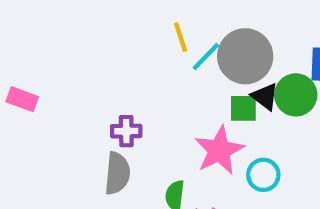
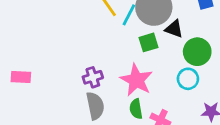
green circle: (296, 95) -> (197, 52), moved
green square: (243, 108) -> (148, 42), moved
pink star: (219, 150) -> (136, 80), moved

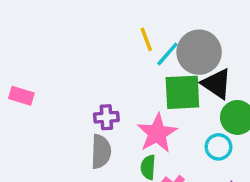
black triangle: (174, 29) -> (217, 84), size x1.4
green square: (148, 42) -> (182, 92), size x1.6

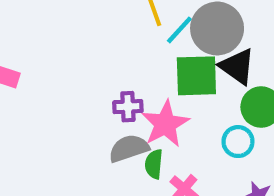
purple cross: (106, 117) -> (128, 107), moved
gray semicircle: (101, 152) -> (129, 148), moved, turned -112

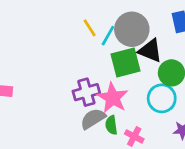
purple cross: (128, 107) -> (86, 92), size x1.4
cyan circle: (238, 142) -> (162, 98), size x1.4

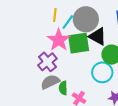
yellow line: (90, 28) -> (55, 15), turned 32
purple cross: (86, 92) -> (47, 62), turned -30
pink star: (113, 98) -> (59, 40), moved

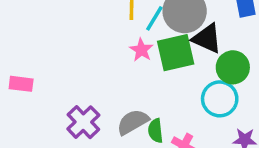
pink star: (59, 40) -> (141, 50), size x0.6
purple cross: (47, 62) -> (83, 122), moved

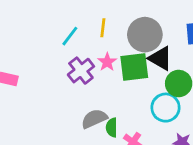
cyan line: (154, 18) -> (70, 36), moved
purple cross: (83, 122) -> (81, 71), moved

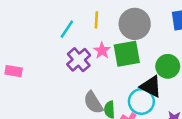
black triangle: (160, 58) -> (151, 86), moved
cyan circle: (166, 108) -> (141, 101), moved
gray semicircle: (94, 119) -> (93, 103), turned -95

